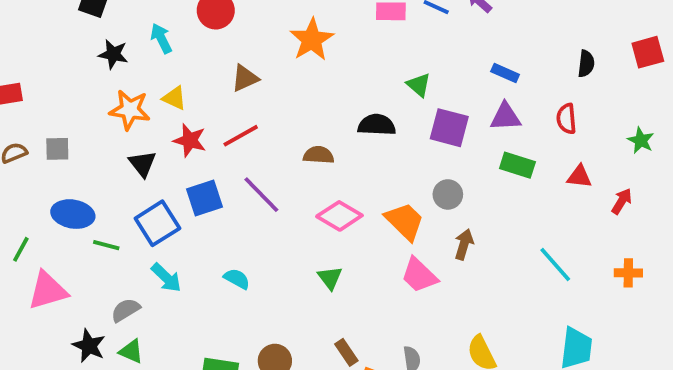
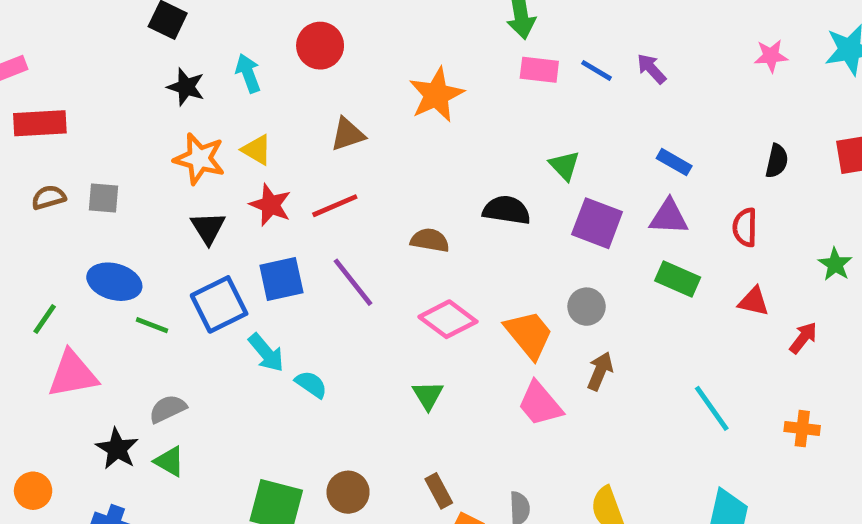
cyan arrow: (166, 278) -> (266, 353), moved

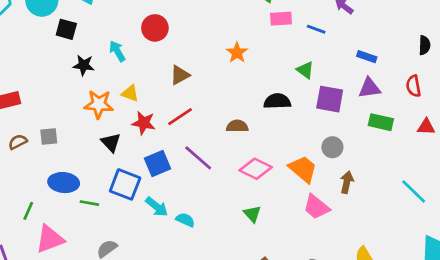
blue line: (597, 70) -> (316, 29), moved
orange star: (436, 95) -> (237, 53), moved, size x0.7
blue square: (219, 304) -> (125, 184), turned -32

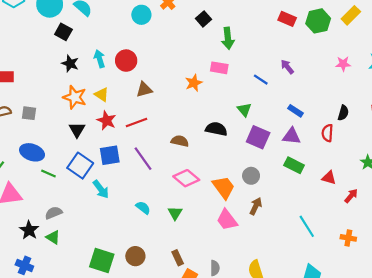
pink rectangle: (281, 19) -> (219, 68), moved
red circle: (155, 28) -> (126, 61), moved
red semicircle: (413, 86) -> (327, 133), moved
cyan semicircle: (185, 220) -> (143, 208), moved

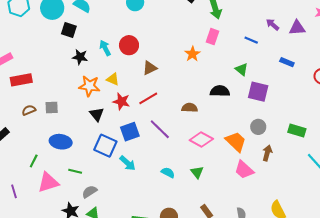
pink rectangle: (219, 68) -> (213, 37), turned -70
purple triangle: (292, 136) -> (297, 28), moved
green rectangle: (294, 165) -> (297, 130), moved
green line: (48, 173) -> (75, 171), moved

